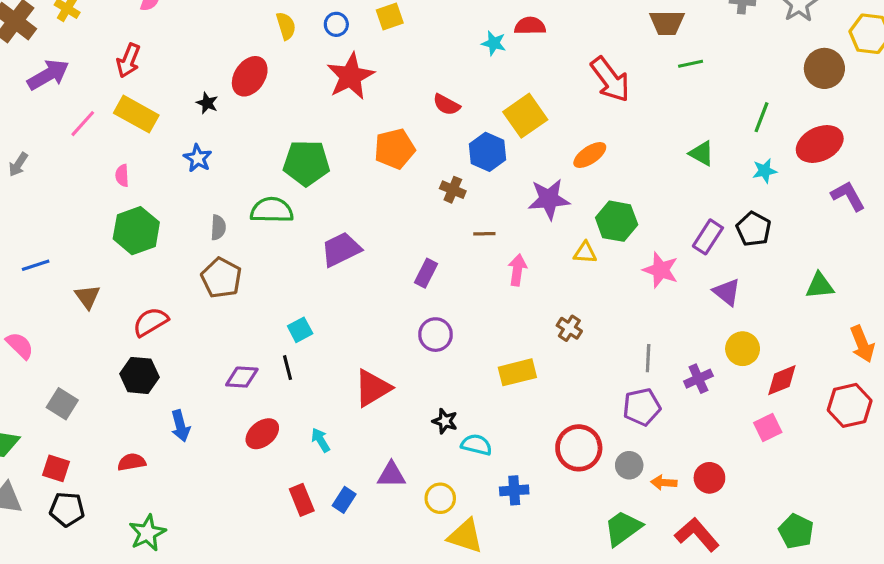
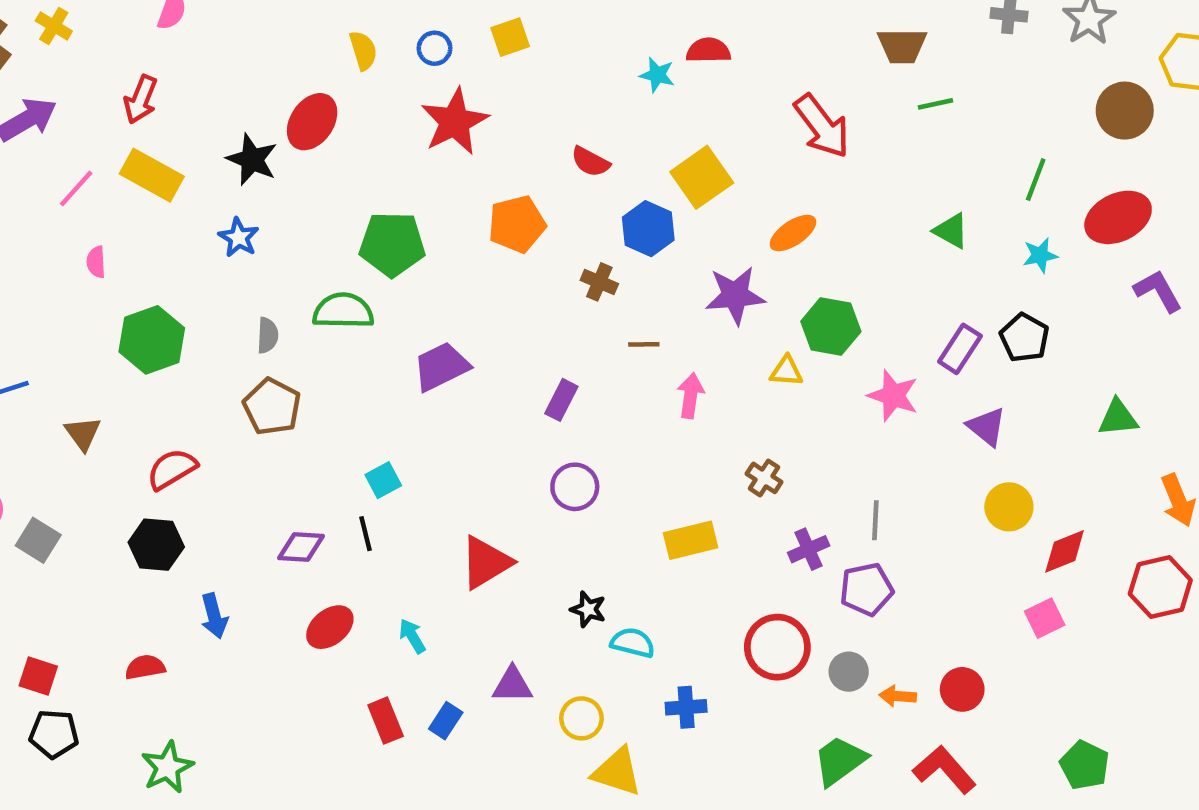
black star: (207, 103) -> (252, 160), size x1.6
pink semicircle: (122, 175) -> (96, 262), moved
purple cross: (698, 379) -> (809, 549), moved
gray square: (62, 404) -> (38, 540), moved

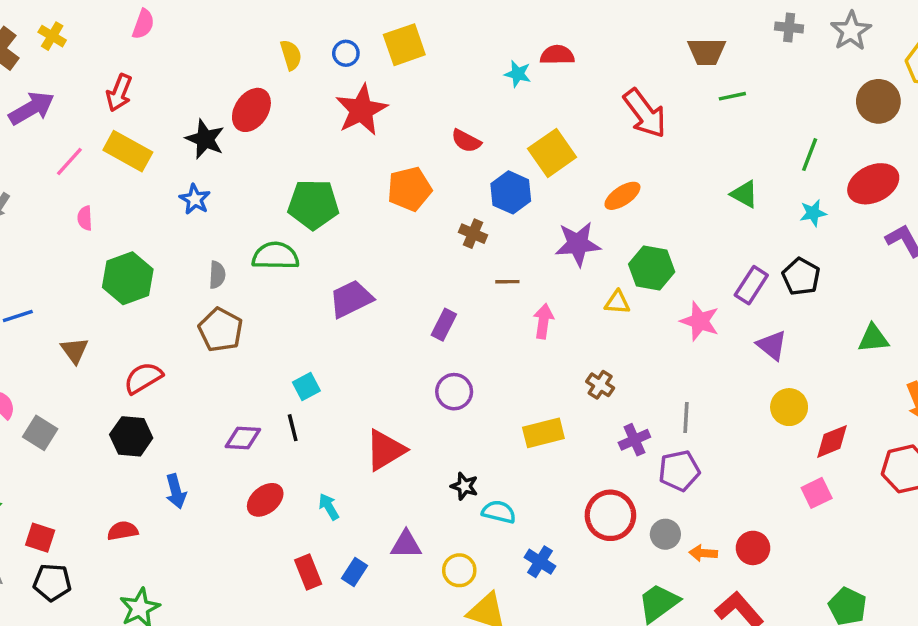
yellow square: (510, 37) -> (404, 45), size x1.4
blue cross: (686, 707) -> (540, 562), turned 36

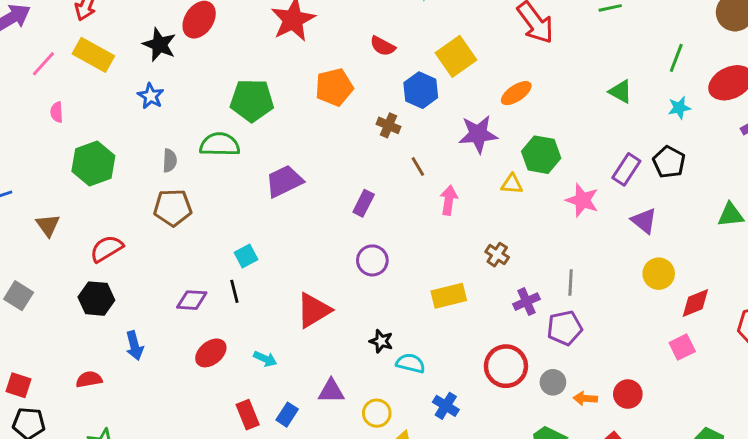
brown line: (507, 282) -> (418, 166), turned 60
brown pentagon: (221, 330) -> (173, 208), turned -30
cyan arrow: (329, 507) -> (265, 359), turned 145

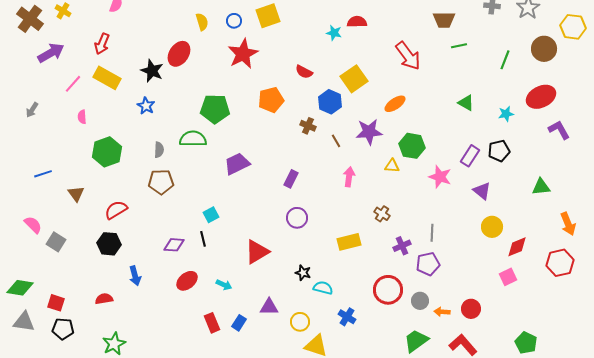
green line: (676, 58) -> (505, 60), moved
black pentagon: (669, 162) -> (499, 151), turned 30
brown line: (418, 166) -> (336, 141), moved

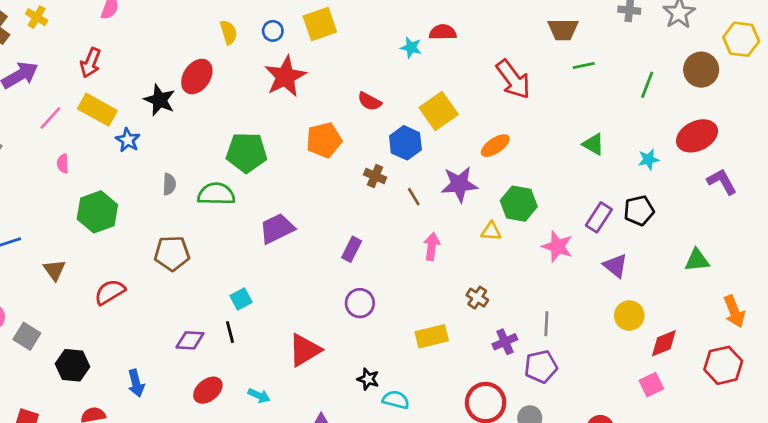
blue star: (146, 106) -> (128, 140), moved
gray semicircle: (159, 150) -> (169, 184), moved
black hexagon: (109, 244) -> (72, 365), moved

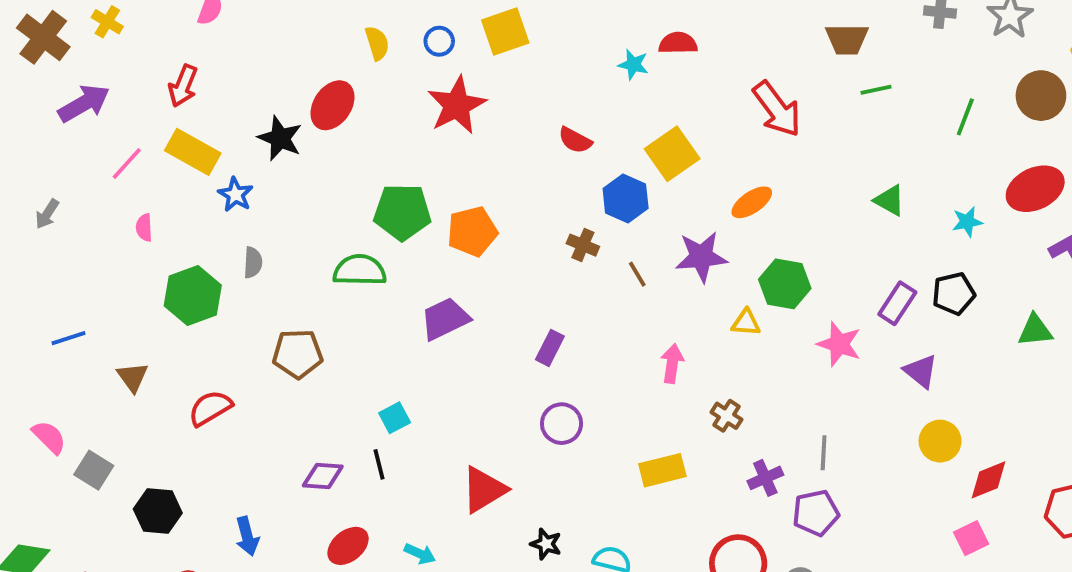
orange pentagon: (324, 140) -> (472, 231), moved
gray semicircle: (169, 184) -> (253, 262), moved
pink arrow: (432, 246) -> (672, 363), moved
green triangle: (697, 260) -> (1035, 330), moved
black star: (368, 379) -> (546, 544), moved

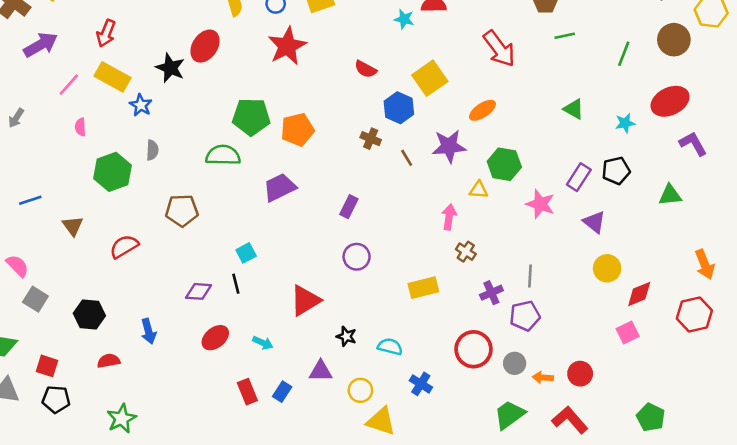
pink arrow: (672, 363) -> (449, 217), moved
gray square: (94, 470) -> (35, 299), moved

